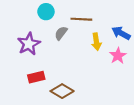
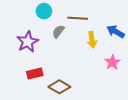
pink star: (118, 56) -> (112, 62), moved

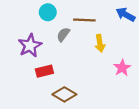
blue arrow: (116, 32) -> (125, 14), moved
red rectangle: (35, 73) -> (44, 71), moved

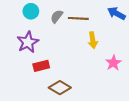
cyan circle: (48, 12) -> (31, 11), moved
gray semicircle: (63, 34) -> (57, 16), moved

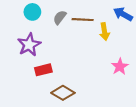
yellow arrow: (93, 40) -> (104, 32), moved

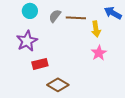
pink star: (120, 67) -> (99, 53), moved

